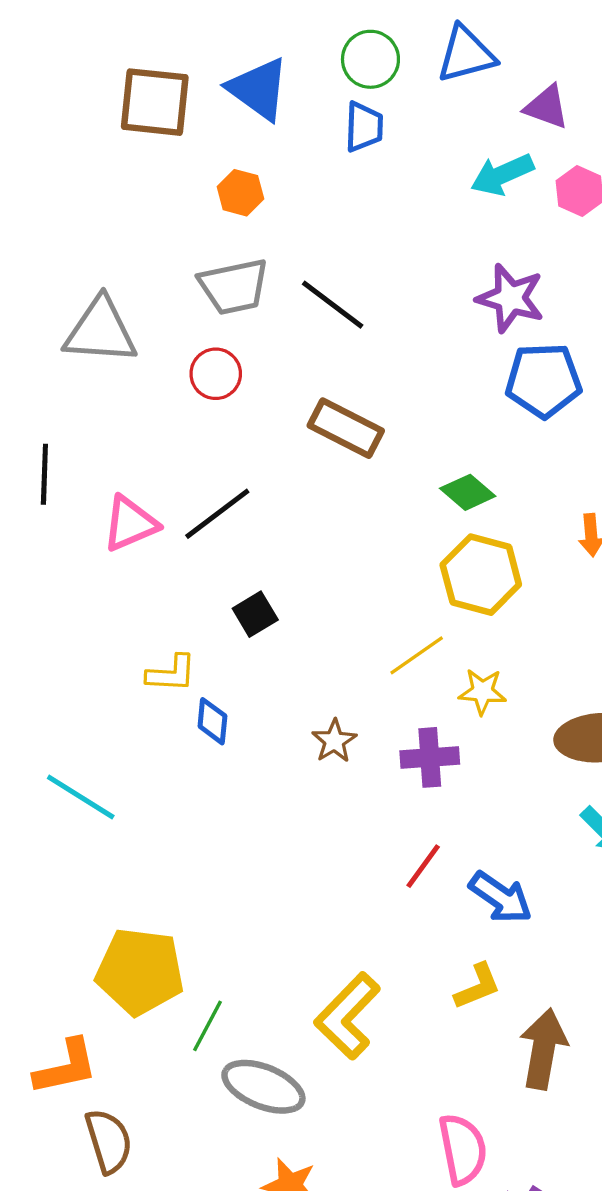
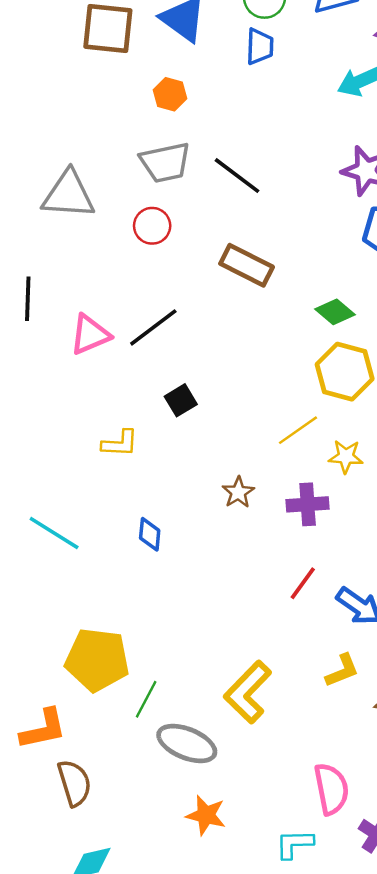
blue diamond: (212, 721) -> (150, 534), moved

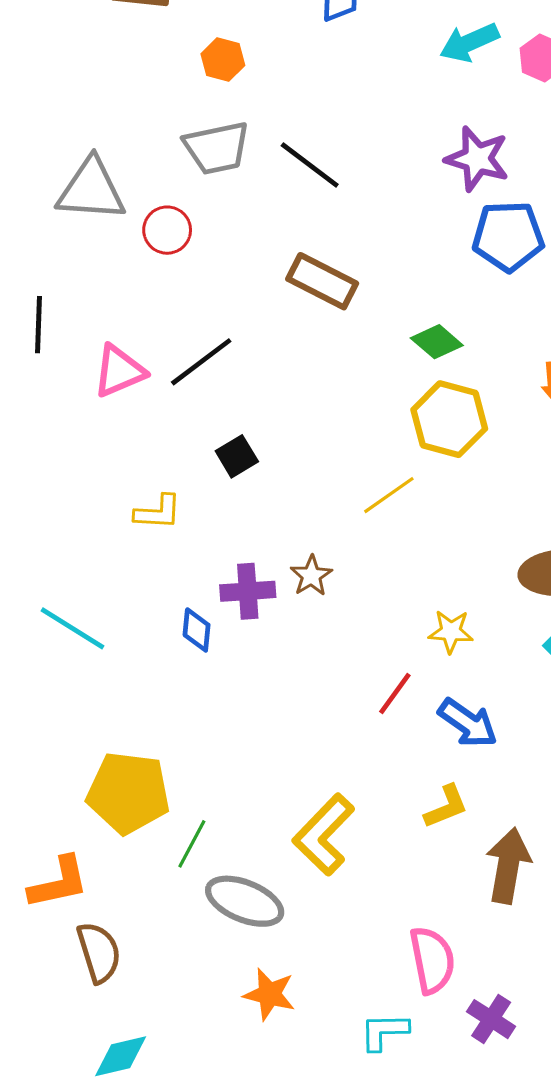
red circle: (152, 226) -> (167, 230), moved
yellow star: (346, 457) -> (451, 632), moved
purple cross: (308, 504) -> (248, 591), moved

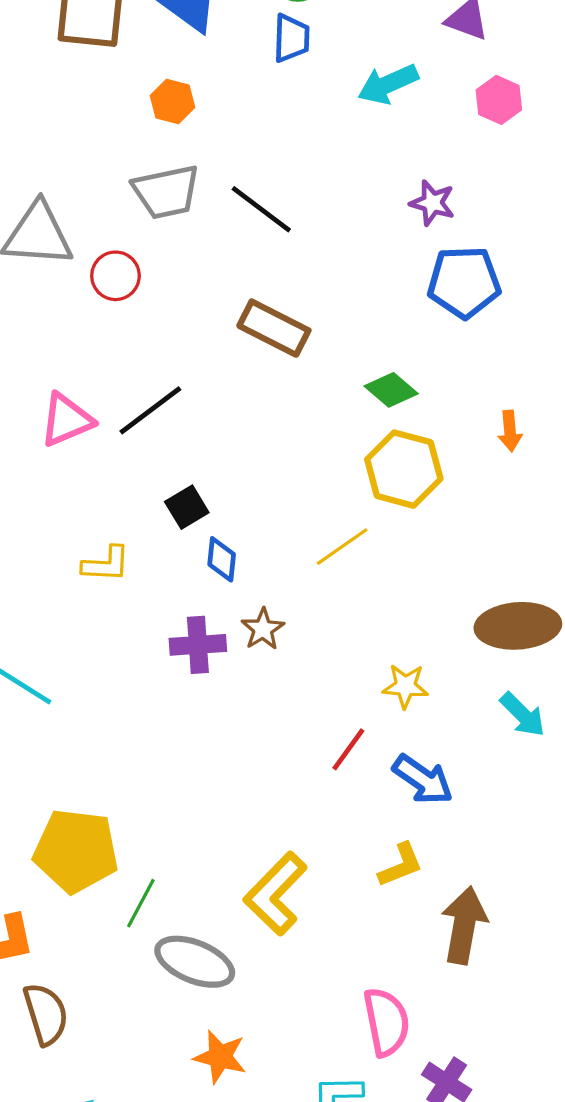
cyan arrow: (469, 42) -> (388, 84), moved
purple star: (477, 159) -> (432, 203), size x0.7
blue diamond: (197, 630) -> (222, 559), moved

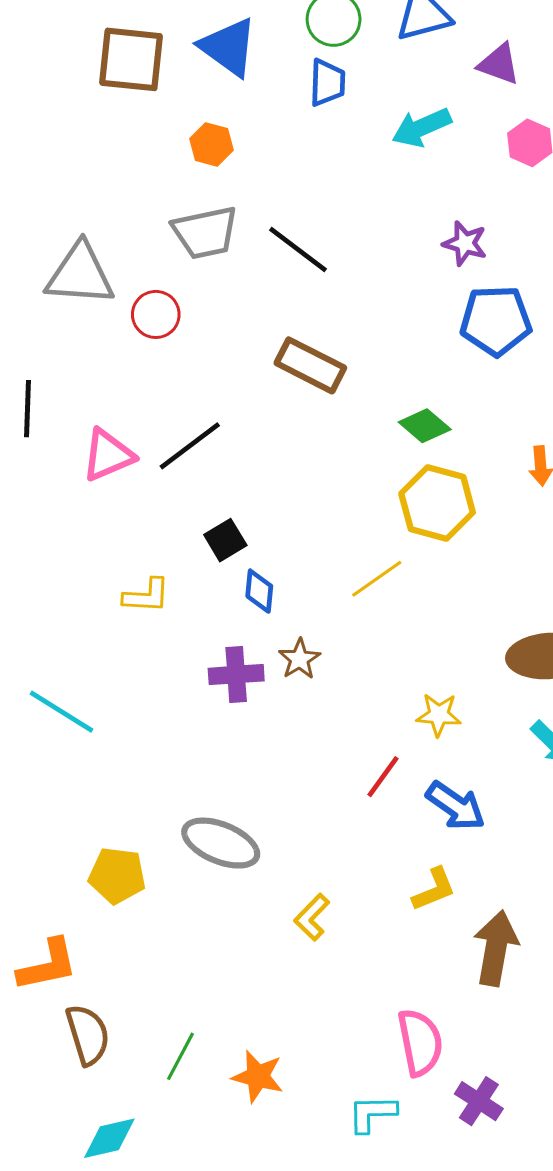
yellow pentagon: (76, 851) -> (117, 875), size x0.7
yellow L-shape: (275, 894) -> (312, 917), size x0.6
green line: (141, 903) -> (181, 1056), moved
gray ellipse: (195, 962) -> (221, 843), moved

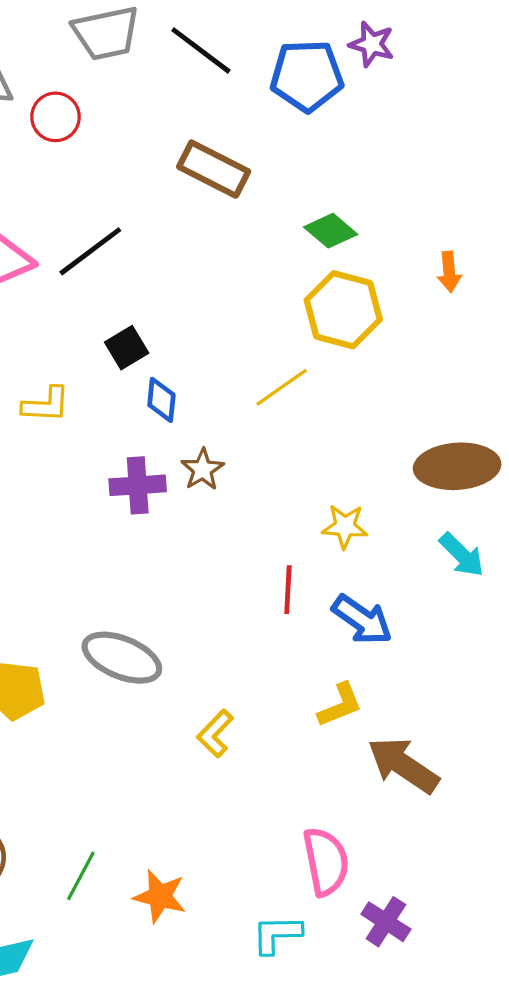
blue pentagon: (496, 321) -> (307, 76), moved
red line: (383, 777) -> (288, 590), turned -33
brown arrow: (496, 948) -> (403, 765), turned -66

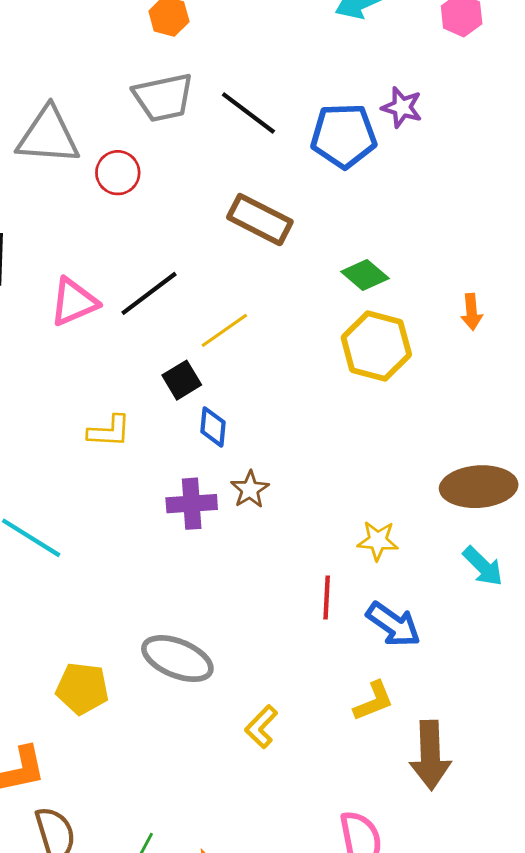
yellow line: (282, 387) -> (224, 330), moved
brown arrow: (403, 765) -> (430, 755), turned -126

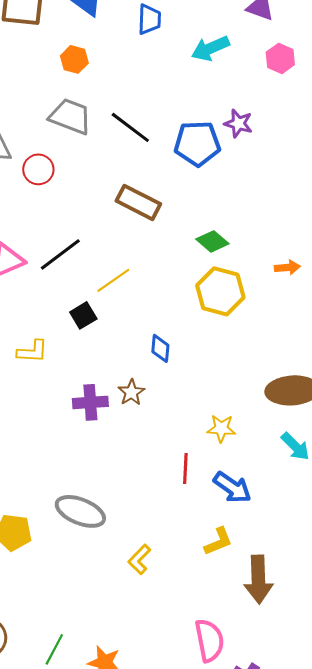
gray trapezoid: (163, 97) -> (70, 116), turned -147
orange arrow: (472, 312) -> (287, 267), turned -90
blue diamond: (213, 427) -> (160, 348), moved

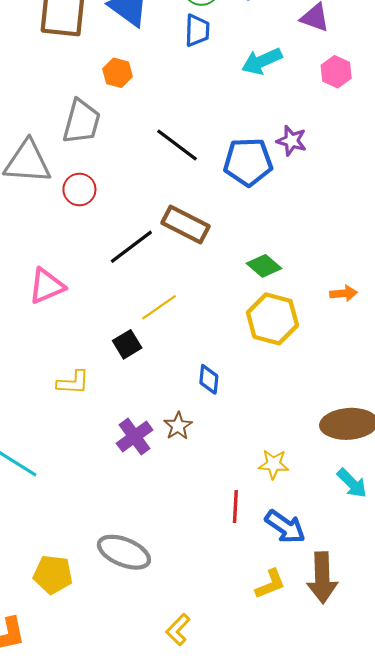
gray trapezoid: (70, 116) -> (82, 122), moved, turned 84
black line: (60, 254) -> (131, 247), moved
purple cross: (90, 402) -> (135, 437), turned -32
yellow L-shape: (139, 559) -> (178, 630), moved
brown arrow: (258, 579) -> (322, 578), moved

